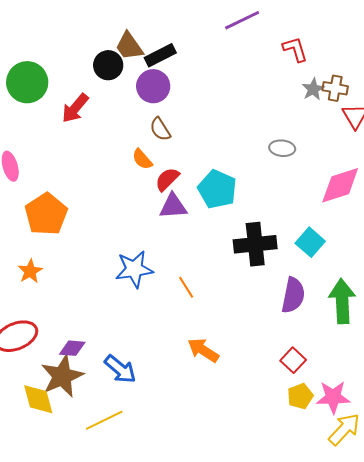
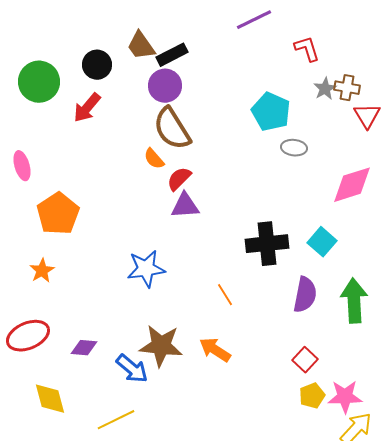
black circle: (108, 65) -> (97, 65), moved
brown semicircle: (160, 129) -> (172, 129), size x1.8
cyan pentagon: (217, 189) -> (271, 112), moved
orange line: (186, 287) -> (225, 295), moved
brown star: (62, 376) -> (161, 346), moved, turned 30

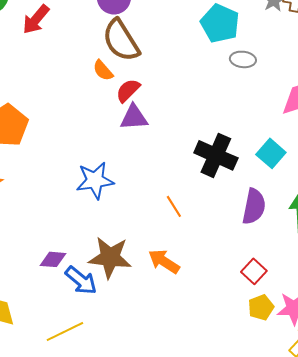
black cross: (267, 244) -> (216, 155), turned 30
purple diamond: (84, 348) -> (53, 259), moved

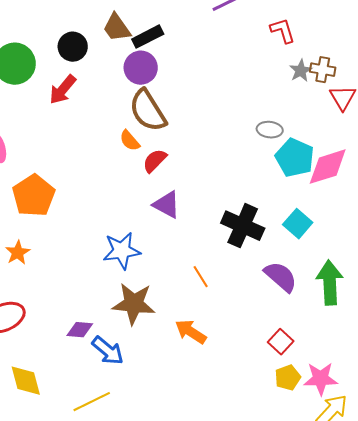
cyan pentagon: (220, 23) -> (295, 158), moved
purple triangle: (134, 117) -> (167, 205), moved, turned 32
purple semicircle: (254, 206) -> (281, 277), turned -60
brown star: (110, 257) -> (134, 304), moved

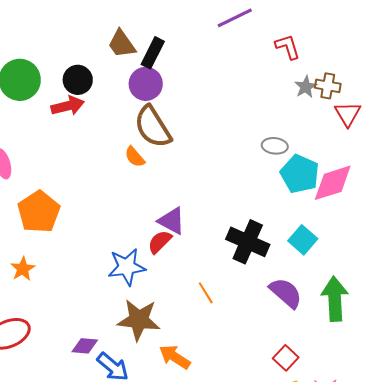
black rectangle: (148, 37) -> (153, 53), turned -36
black circle: (73, 47) -> (78, 80), moved
red arrow: (63, 90) -> (68, 106), turned -144
red semicircle: (155, 161) -> (160, 242), moved
orange arrow: (191, 332) -> (175, 357), moved

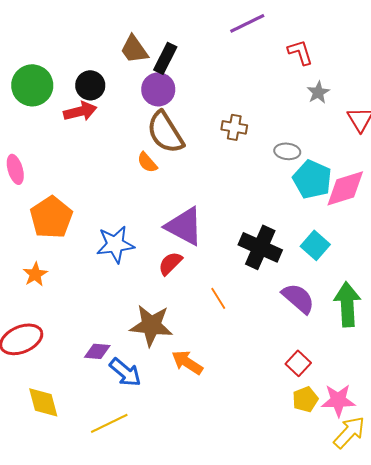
brown cross: (328, 86) -> (234, 127), moved
purple triangle: (172, 221) -> (184, 226), size x1.4
red semicircle: (160, 242) -> (170, 263), moved
blue star: (127, 267) -> (115, 244), moved

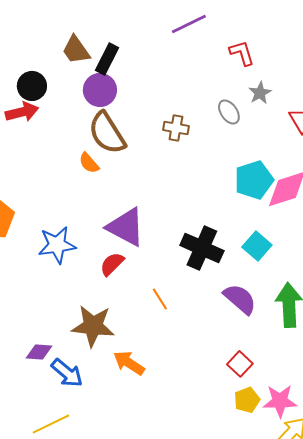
gray ellipse: (287, 151) -> (229, 112), moved, turned 50
cyan pentagon: (312, 179) -> (254, 180), turned 30

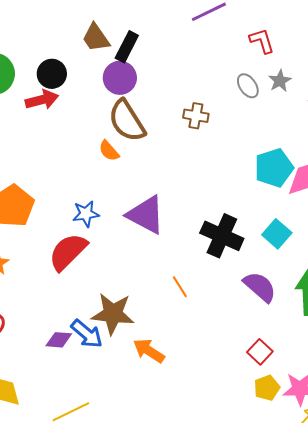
gray ellipse: (229, 112) -> (248, 86), moved
blue star: (57, 245) -> (86, 214), moved, size x0.7
red semicircle: (112, 264) -> (68, 252), moved, size x1.6
blue arrow: (67, 373) -> (87, 334), moved

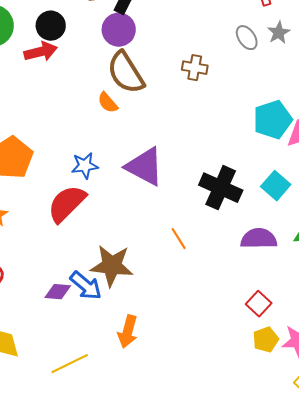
purple semicircle: (260, 287) -> (259, 239), turned -42
orange arrow: (149, 351) -> (128, 332), moved, turned -108

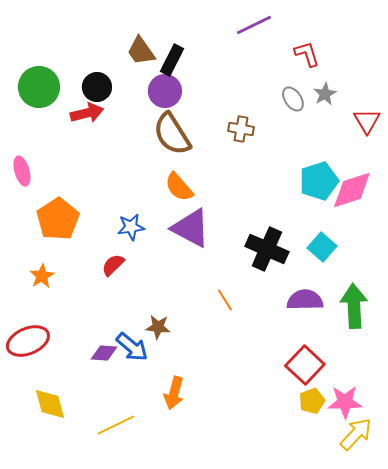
orange semicircle: (108, 103) -> (179, 187), moved, size x1.4
red semicircle: (67, 204) -> (113, 265), size x0.6
brown star: (112, 266) -> (158, 327), size x0.6
red square: (259, 304) -> (305, 365), size x1.5

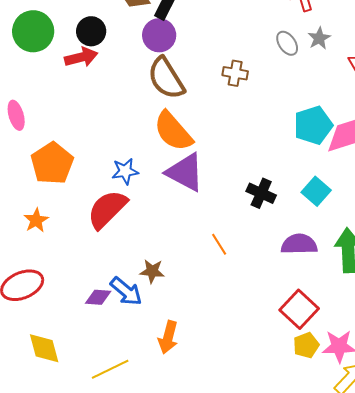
orange semicircle: (179, 187) -> (173, 131), size x1.4
black cross: (267, 249) -> (261, 193), size x0.7
red semicircle: (113, 265) -> (107, 209), size x1.8

